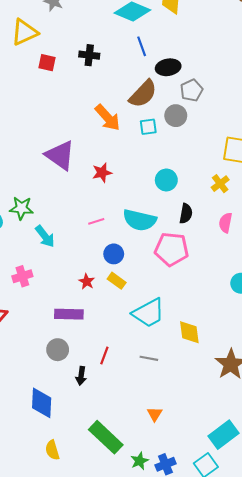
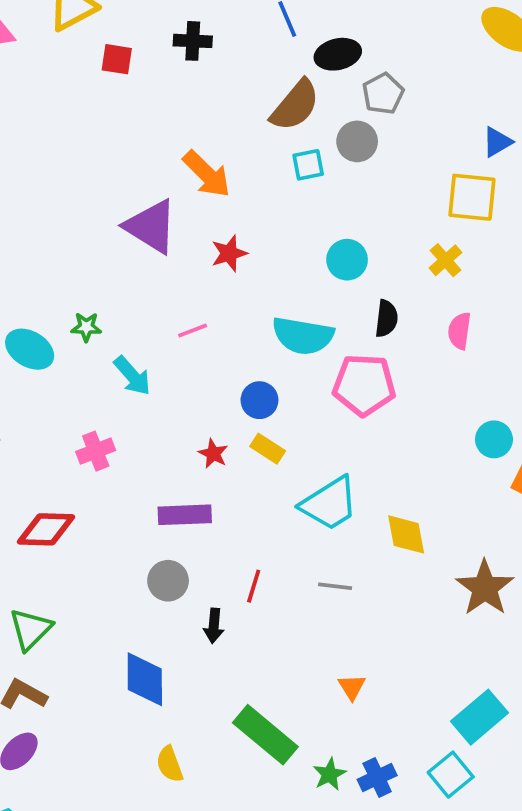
orange arrow: (108, 118) -> (207, 174), moved
green star: (21, 208) -> (86, 327), size x0.7
pink line: (96, 221) -> (193, 331), moved

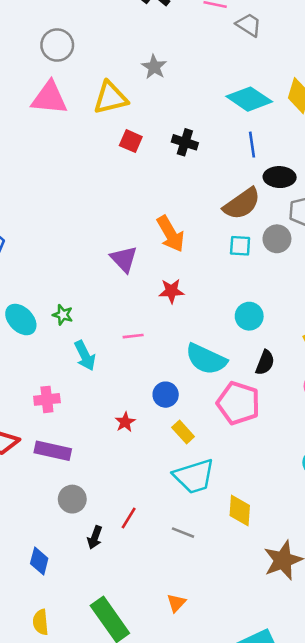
purple triangle: (151, 226) -> (124, 259), size x0.7
yellow rectangle: (268, 449) -> (183, 432), moved
purple rectangle: (185, 515) -> (53, 451), moved
blue diamond: (145, 679) -> (39, 561), size x0.7

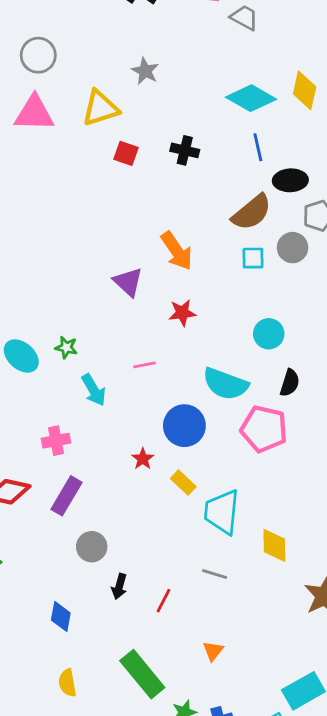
blue circle: (166, 395) -> (184, 426), size x1.5
yellow rectangle: (183, 432) -> (183, 483), moved
purple rectangle: (53, 451) -> (67, 496), turned -68
cyan trapezoid: (194, 476) -> (222, 512), turned 117
red line: (129, 518) -> (164, 601), moved

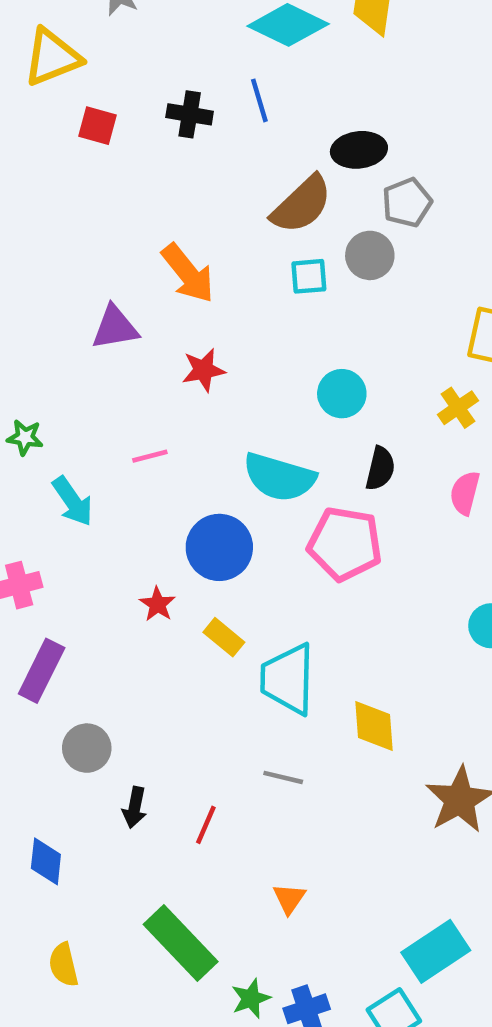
blue line: (258, 147) -> (259, 100), moved
purple triangle: (128, 282) -> (115, 328), turned -48

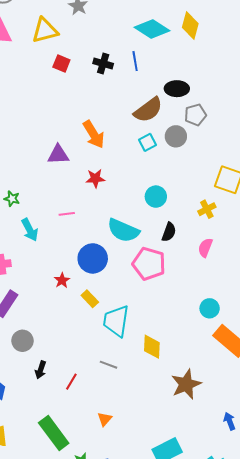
cyan square: (309, 276) -> (148, 142), turned -30

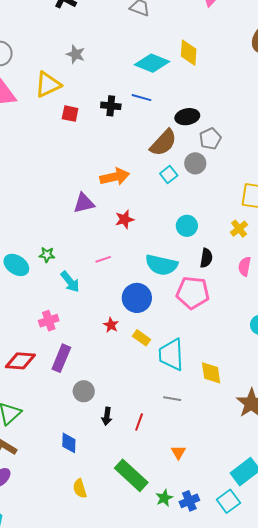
blue line: (135, 61) -> (141, 98), turned -54
orange arrow: (94, 134) -> (115, 177), turned -60

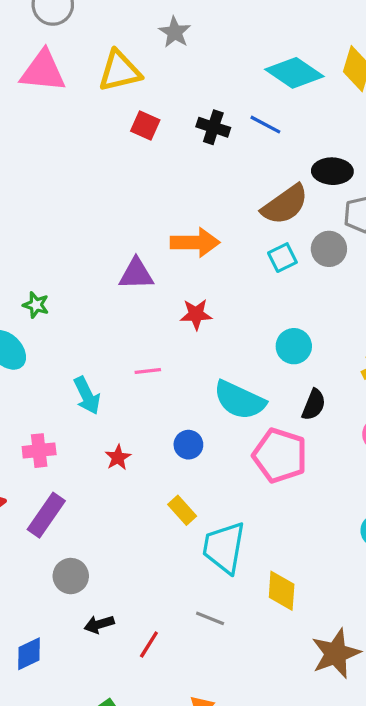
green star: (47, 255) -> (36, 305), moved
blue circle: (137, 298) -> (188, 445), size x0.6
red star: (111, 325) -> (118, 457), moved
black arrow: (107, 416) -> (99, 624), turned 54
blue diamond: (69, 443) -> (29, 654), turned 50

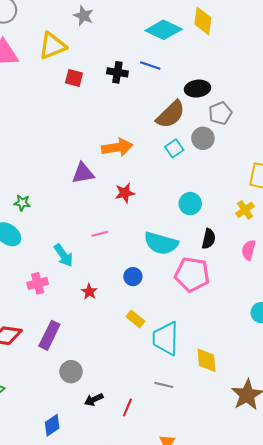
pink cross: (39, 451) -> (38, 283), moved

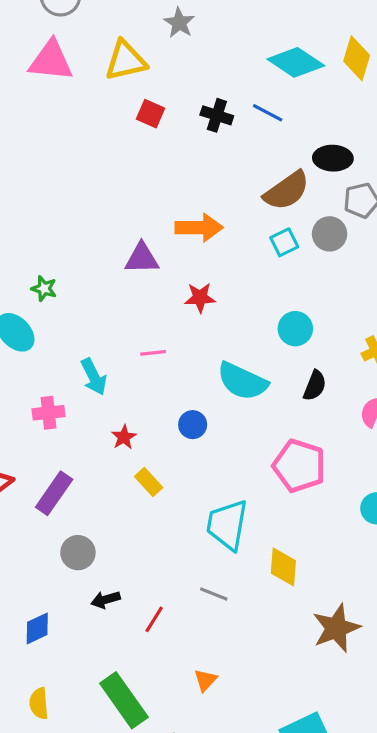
pink pentagon: (192, 274) -> (299, 466), moved
yellow rectangle: (135, 319) -> (149, 482), moved

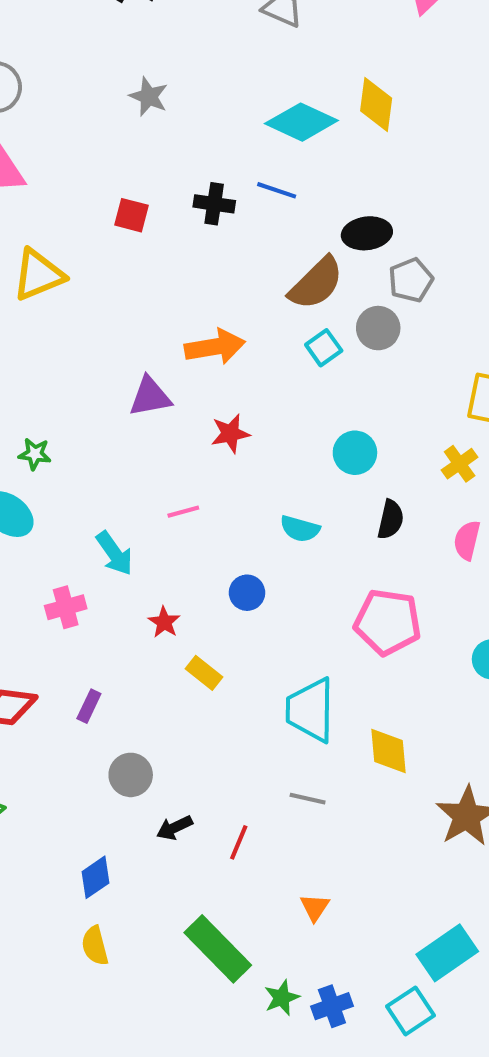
yellow triangle: (126, 61) -> (38, 275), moved
cyan semicircle: (242, 381) -> (300, 529), size x0.6
purple rectangle: (54, 493) -> (89, 706), size x0.6
yellow semicircle: (39, 703) -> (95, 946), moved

